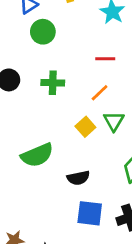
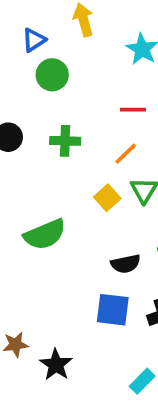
black semicircle: (78, 178) -> (126, 264), moved

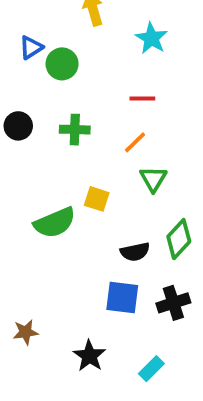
blue triangle: (34, 40) -> (31, 47), moved
yellow square: (107, 198) -> (97, 199), moved, turned -30
black star: (56, 365) -> (89, 356), moved

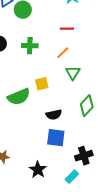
yellow square: (97, 199) -> (42, 84), turned -32
black semicircle: (135, 252) -> (54, 115), moved
black cross: (173, 303) -> (84, 156), moved

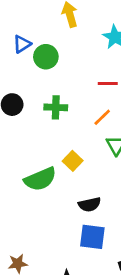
yellow square: (42, 84) -> (73, 161), turned -32

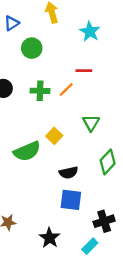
blue triangle: (22, 44) -> (12, 23), moved
orange line: (102, 117) -> (66, 90), moved

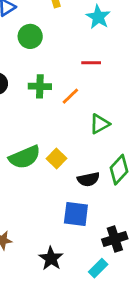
orange line: (66, 90) -> (70, 96), moved
green triangle: (91, 123) -> (100, 124), turned 30
yellow square: (54, 136) -> (57, 159), moved
black semicircle: (68, 173) -> (88, 179), moved

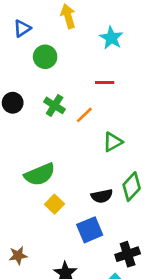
green cross: (40, 86) -> (55, 105), turned 30
yellow square: (57, 159) -> (55, 204), moved
blue square: (76, 214) -> (90, 230), turned -30

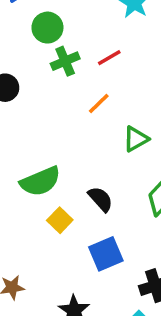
red line: (105, 82) -> (109, 58), moved, turned -30
green cross: (55, 105) -> (65, 61), moved, turned 35
black semicircle: (102, 196) -> (100, 199), moved, turned -120

